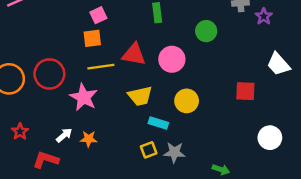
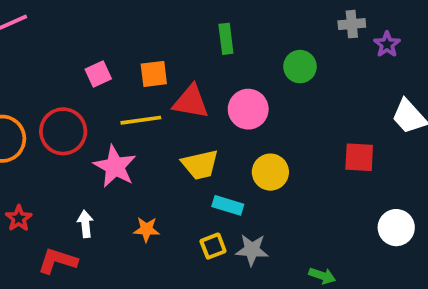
pink square: (98, 15) -> (98, 74), moved
orange square: (92, 38) -> (154, 74), moved
white arrow: (64, 135) -> (85, 224), turned -56
orange star: (89, 139) -> (146, 229), moved

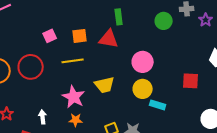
green circle: (300, 67) -> (164, 21), moved
red triangle: (191, 102) -> (109, 39), moved
pink circle: (248, 109) -> (143, 62), moved
pink star: (115, 167) -> (74, 97), moved
cyan rectangle: (228, 205) -> (158, 105), moved

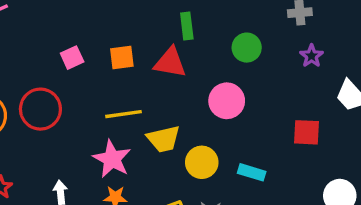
purple star: (206, 20) -> (312, 56), moved
green circle: (164, 21) -> (247, 48), moved
yellow line: (73, 61) -> (124, 114), moved
yellow circle: (143, 89) -> (202, 162), moved

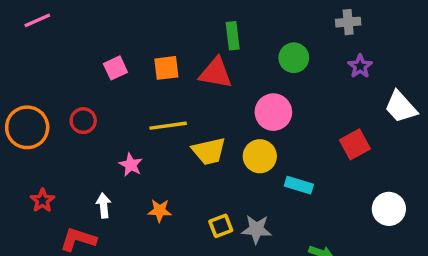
red circle: (40, 109) -> (83, 121), size x0.6
red square: (307, 132) -> (355, 144), turned -32
pink star: (112, 159) -> (131, 165), moved, size x0.6
yellow circle: (202, 162) -> (260, 156), moved

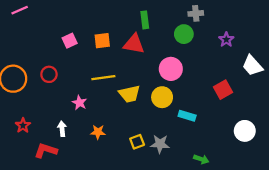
gray cross: (348, 22) -> (196, 13), moved

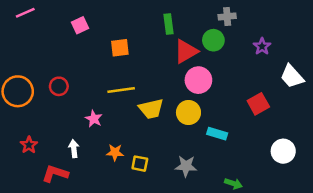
pink square: (70, 41) -> (80, 25), moved
red triangle: (134, 44) -> (186, 51), moved, turned -40
yellow square: (137, 142) -> (140, 164), moved, turned 32

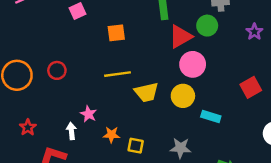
pink star: (94, 119) -> (88, 114), moved

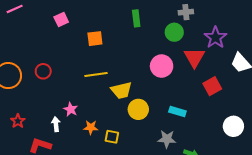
purple star: (254, 32) -> (215, 37), size x1.5
red triangle: (180, 37) -> (194, 58), moved, turned -30
yellow circle: (183, 96) -> (138, 109), moved
gray star: (180, 148) -> (167, 139), moved

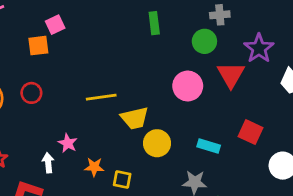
orange square: (95, 39) -> (38, 46), moved
red square: (212, 86) -> (251, 132), moved, turned -36

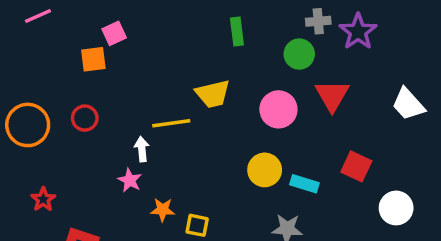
purple star: (259, 48) -> (358, 32), moved
yellow trapezoid: (135, 118) -> (213, 94), moved
yellow circle: (157, 143) -> (265, 170), moved
white arrow: (48, 163) -> (142, 149), moved

